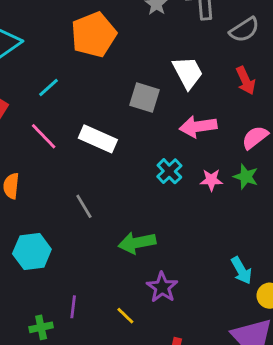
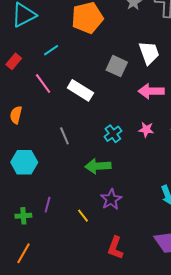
cyan cross: (169, 171) -> (113, 134), moved
pink star: (211, 180) -> (146, 130), moved

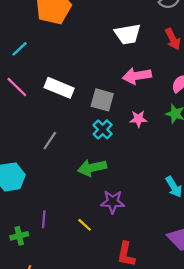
white trapezoid: (149, 53) -> (127, 34), turned 110
gray square: (117, 66) -> (102, 100), moved
gray line: (64, 136) -> (50, 141), turned 66
purple star: (111, 199) -> (113, 202), turned -30

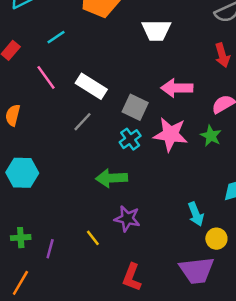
white trapezoid: (127, 34) -> (156, 30), moved
pink star: (138, 119) -> (171, 134), size x1.8
gray line: (50, 141) -> (82, 122), moved
purple line: (44, 219) -> (50, 249), moved

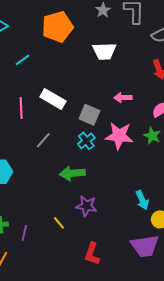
pink line: (46, 77) -> (21, 108), moved, turned 35
pink arrow: (177, 88) -> (123, 98), size x0.7
gray line: (82, 122) -> (43, 140), moved

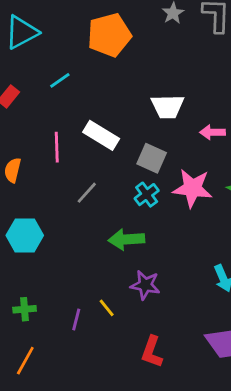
white trapezoid: (104, 51) -> (167, 107), moved
pink arrow: (123, 98) -> (212, 132), moved
purple line: (24, 233) -> (76, 320), moved

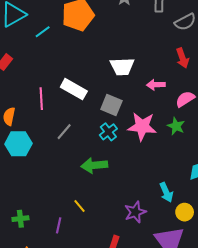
cyan line: (60, 80) -> (43, 32), moved
cyan hexagon: (25, 235) -> (18, 144), moved
purple star: (145, 285) -> (135, 212), moved, turned -30
yellow line: (107, 308) -> (79, 206), moved

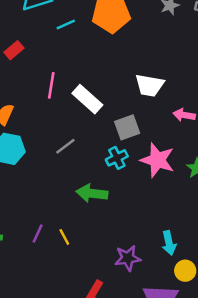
pink line: (41, 99) -> (51, 85), moved
gray square: (111, 105) -> (127, 127), turned 35
purple line: (59, 225) -> (38, 233), moved

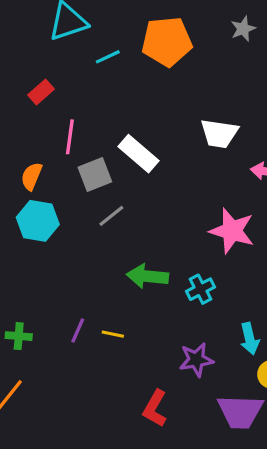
pink line: (51, 85) -> (70, 137), moved
gray square: (127, 127) -> (95, 175), moved
cyan cross: (117, 158) -> (200, 289), moved
yellow line: (64, 237) -> (113, 334), turned -49

